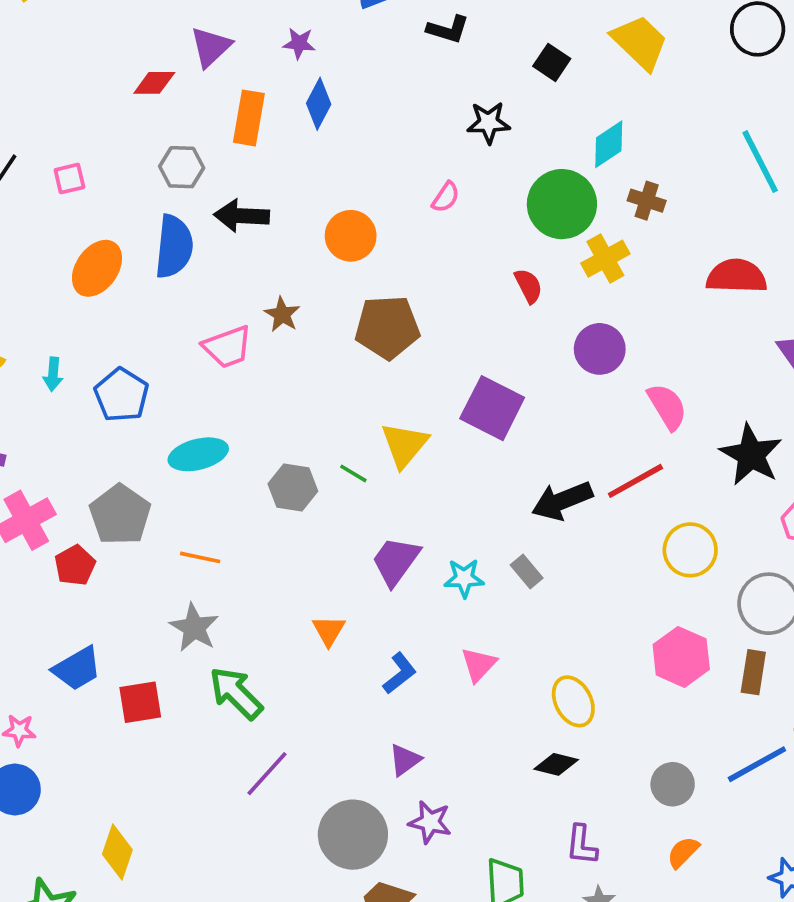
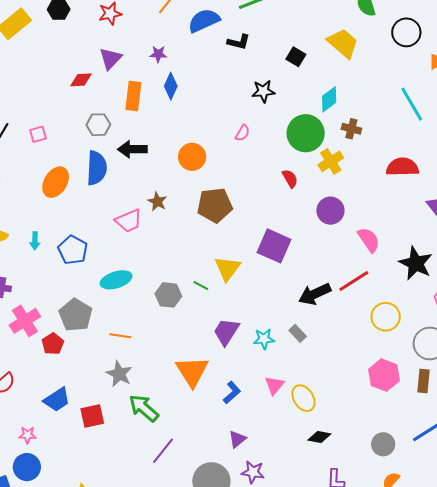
orange triangle: (329, 631) -> (192, 371), size x1.8
yellow ellipse: (573, 701) -> (303, 398), moved

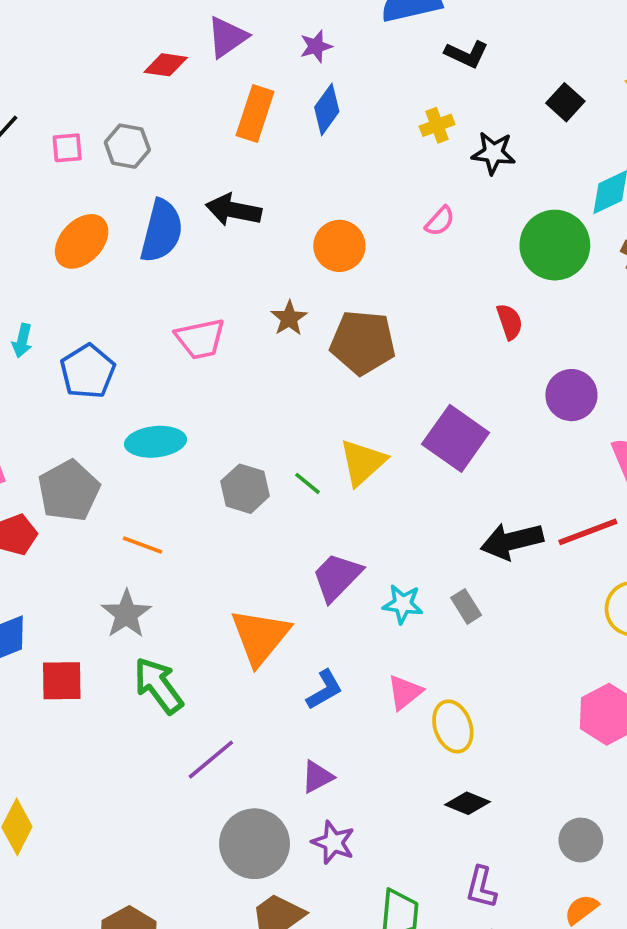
purple star: (158, 54) -> (316, 46), turned -30
gray hexagon: (98, 125) -> (127, 146), moved
yellow cross: (331, 161) -> (437, 125), moved, size x0.7
brown star: (157, 202) -> (289, 318), moved
purple line: (163, 451) -> (211, 760), moved

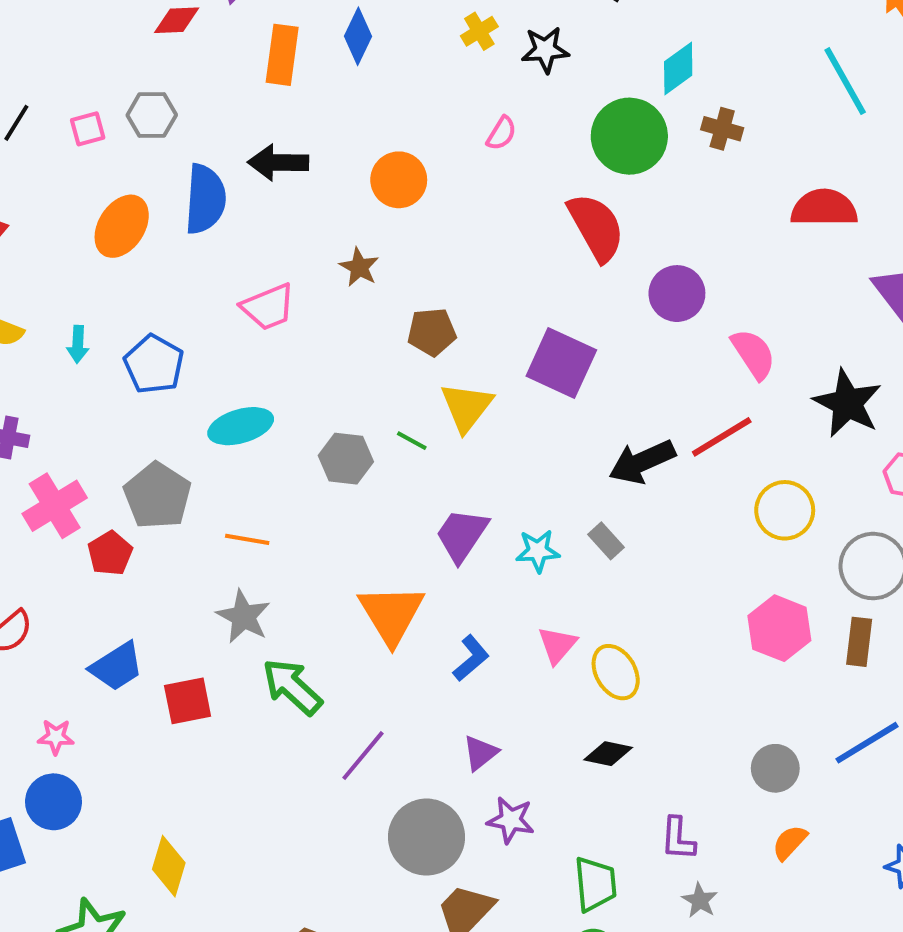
red semicircle: (510, 322) -> (596, 227), size x1.8
brown pentagon: (363, 342) -> (432, 332), moved, size x0.7
black diamond: (467, 803) -> (608, 754), moved

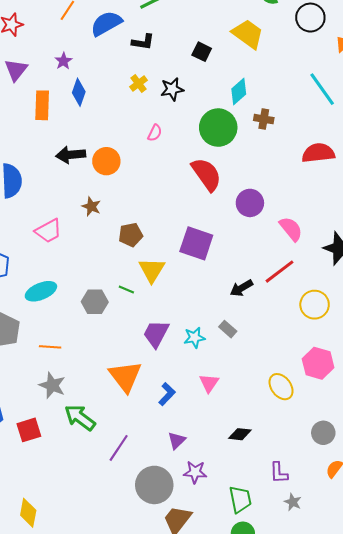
black arrow: (278, 162) -> (71, 155), moved
black arrow: (642, 462) -> (241, 288), size x0.7
yellow ellipse: (616, 672) -> (281, 387), moved

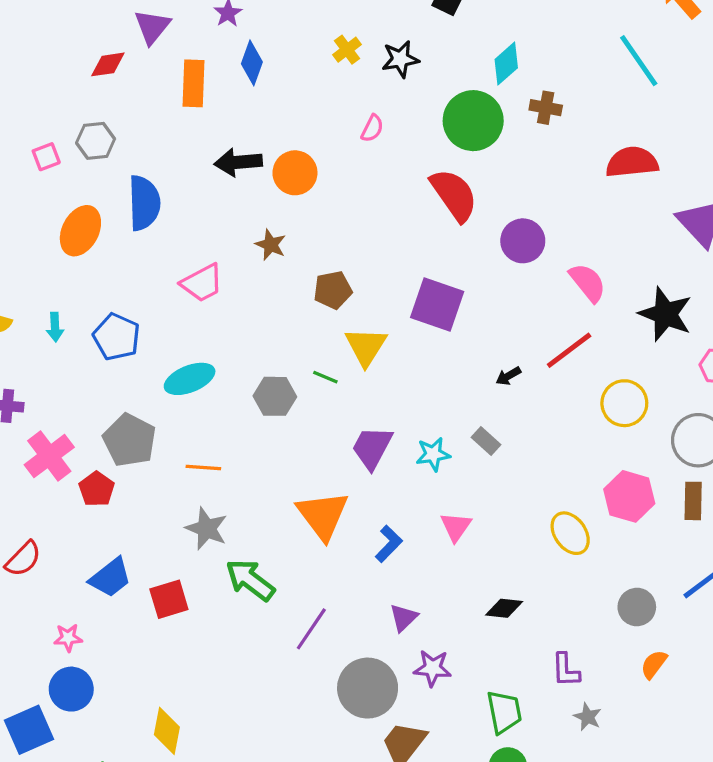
black arrow: (241, 288) -> (508, 376), size x0.7

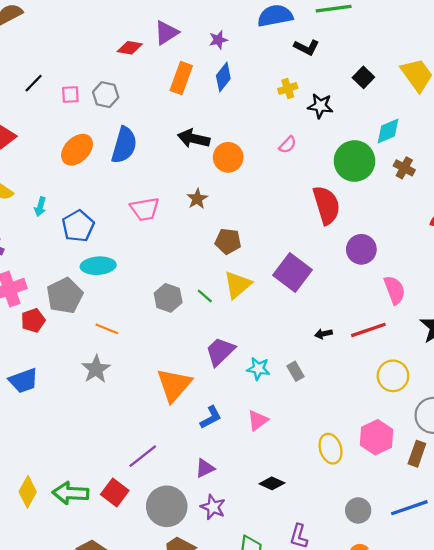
cyan ellipse: (190, 379) -> (98, 266), moved
green arrow: (250, 580) -> (71, 493), moved, turned -52
red square: (169, 599) -> (115, 492), moved, turned 36

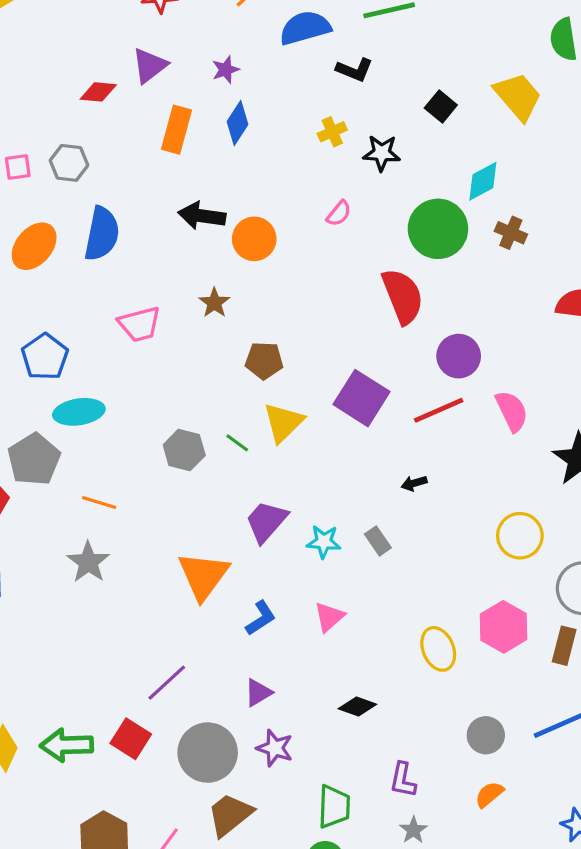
red line: (368, 330) -> (439, 410), moved

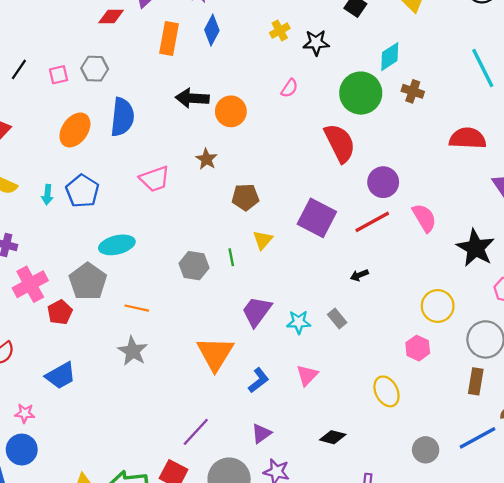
blue pentagon: (45, 357) -> (82, 191), moved
yellow triangle: (283, 422) -> (263, 240), size x0.7
green line: (237, 443) -> (231, 257), turned 48
pink hexagon: (504, 627) -> (418, 348), moved, size x0.7

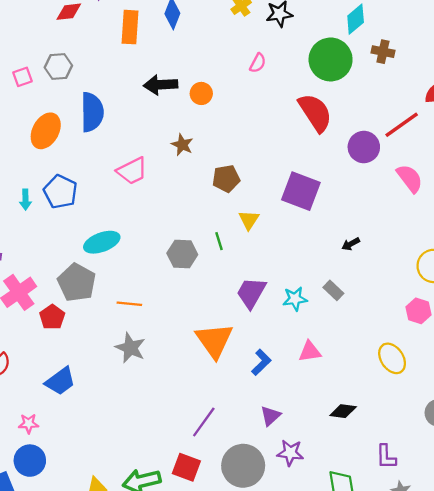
orange circle: (231, 111) -> (201, 93), size x0.7
red line: (372, 222) -> (402, 125), moved
pink triangle: (307, 375) -> (310, 351), turned 45

